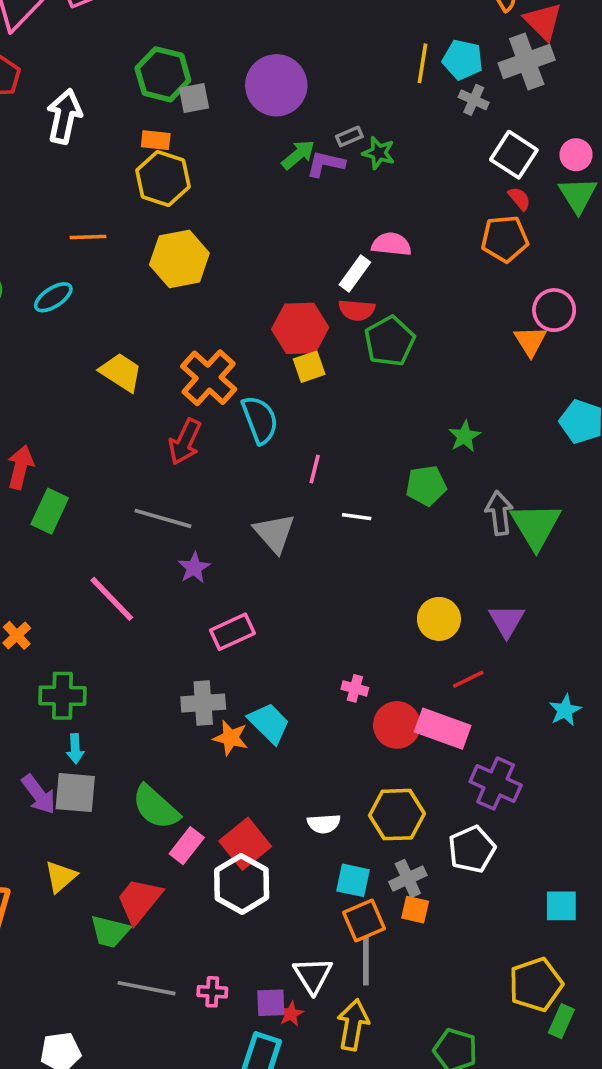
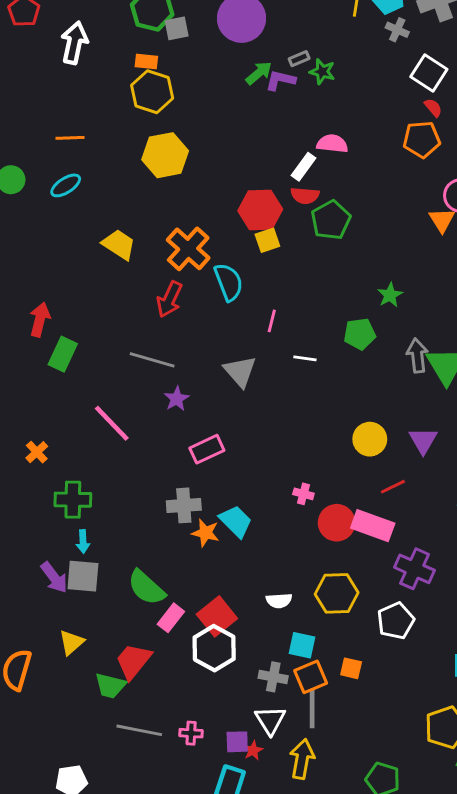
orange line: (88, 237) -> (70, 138), moved
gray cross: (408, 878) -> (273, 677), moved, turned 36

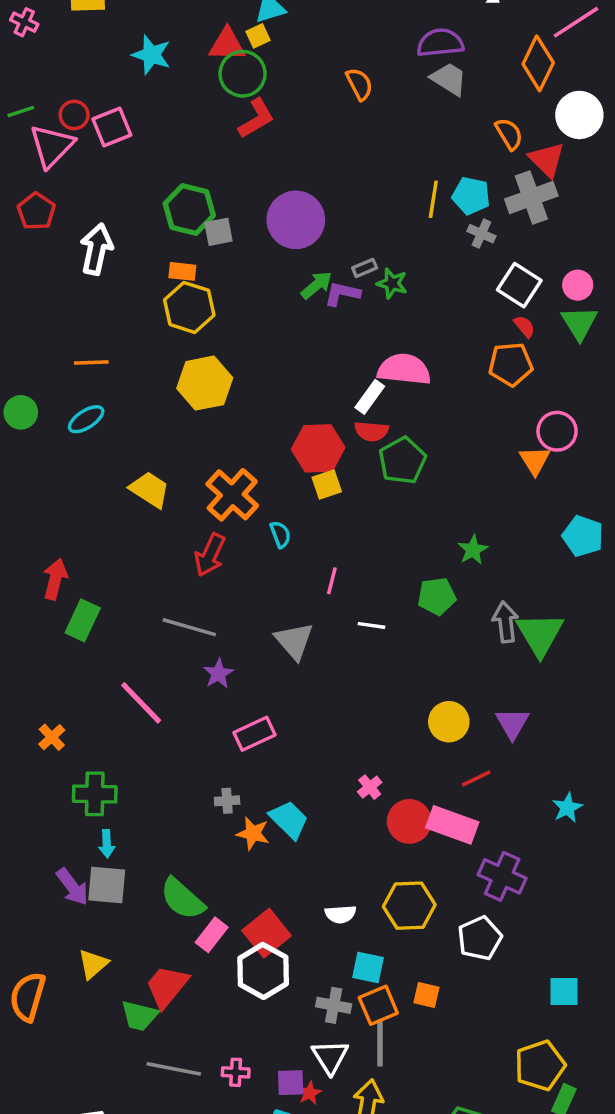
pink semicircle: (332, 144) -> (404, 369), size x1.4
cyan semicircle: (229, 282) -> (280, 534), size x0.6
pink cross: (303, 494) -> (370, 787), turned 36
gray cross: (184, 505) -> (227, 801), size x0.6

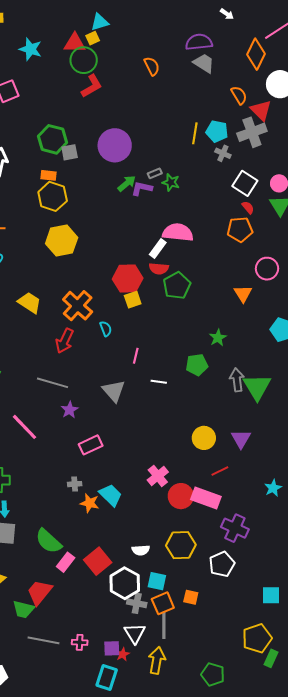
orange triangle: (535, 460) -> (243, 294), moved
pink cross: (370, 787) -> (158, 476), size x1.5
white hexagon: (263, 971) -> (125, 583), moved

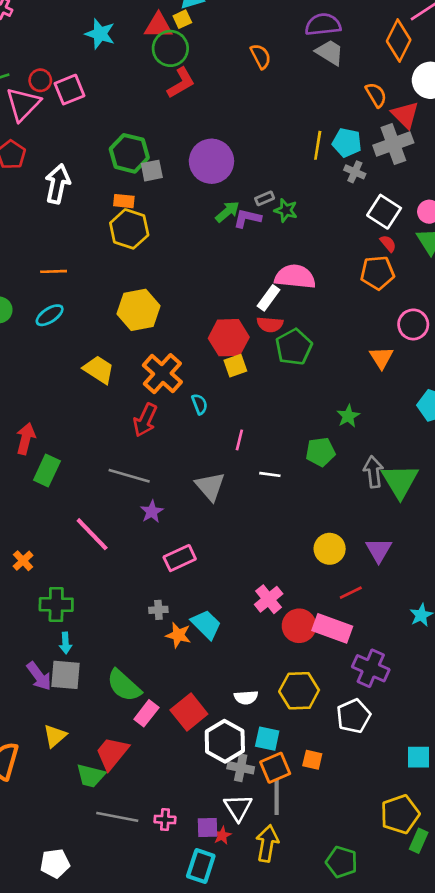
yellow hexagon: (62, 241) -> (138, 310), moved

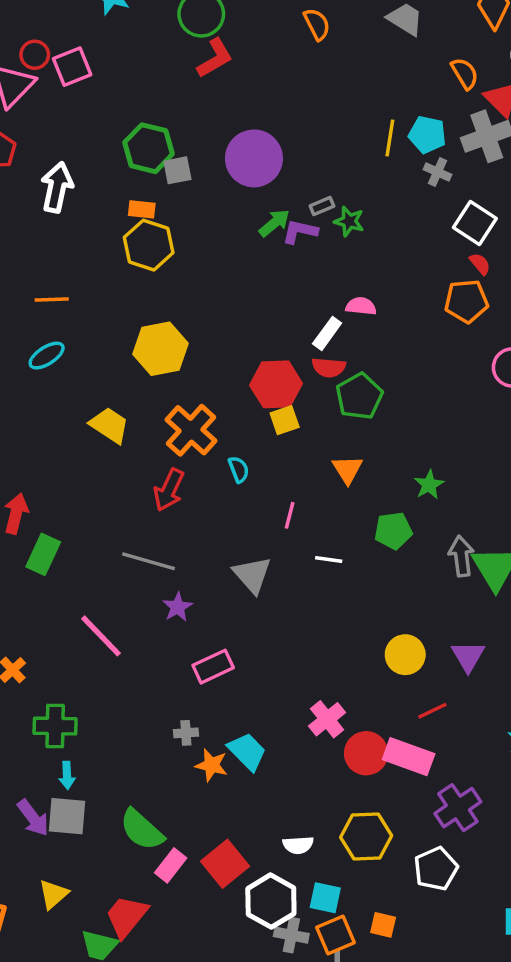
pink semicircle: (295, 277) -> (361, 306), size x0.6
orange triangle: (381, 358) -> (347, 469), moved
purple cross: (371, 668) -> (458, 808), turned 32

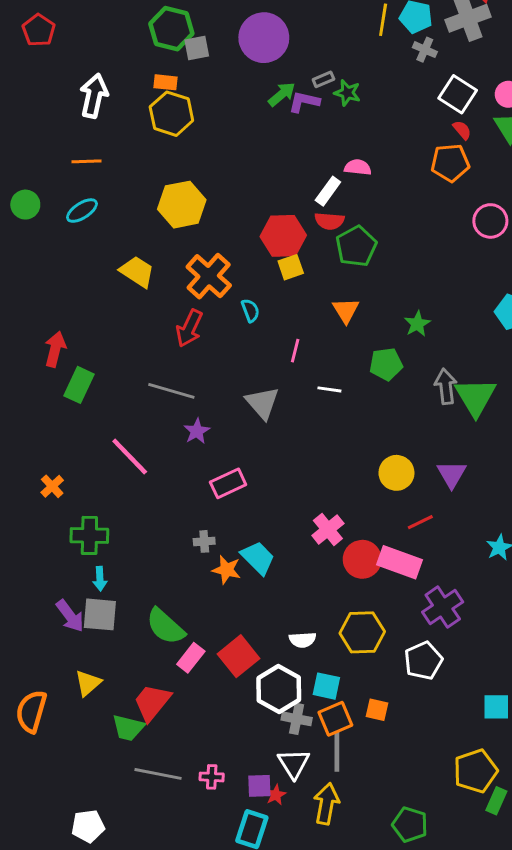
white arrow: (57, 187) -> (94, 96), moved

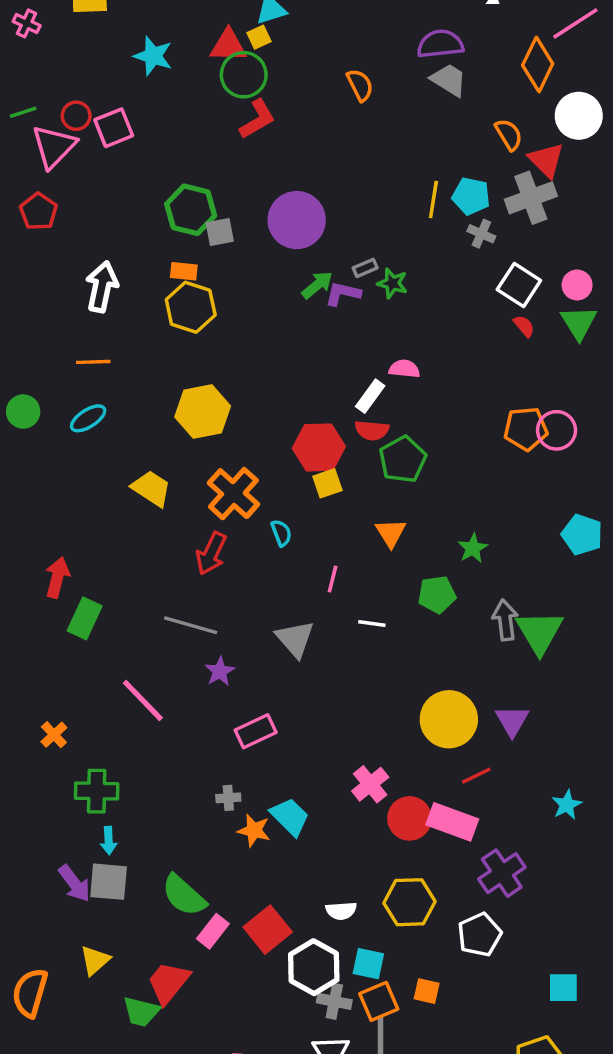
orange pentagon: (450, 163) -> (526, 429), moved
yellow circle: (396, 473) -> (449, 719), size x1.4

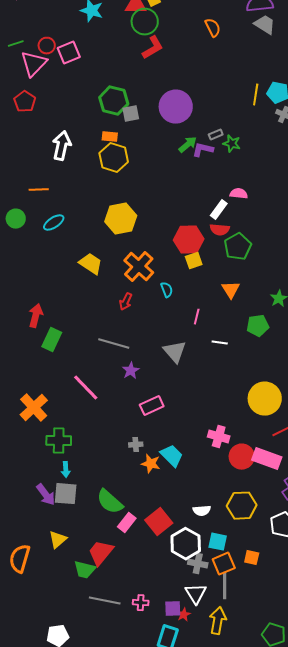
orange line: (93, 362) -> (39, 190), moved
red arrow: (211, 553) -> (126, 302), size x0.7
orange cross: (54, 735) -> (34, 408), size x1.8
pink cross: (370, 784) -> (219, 437), turned -35

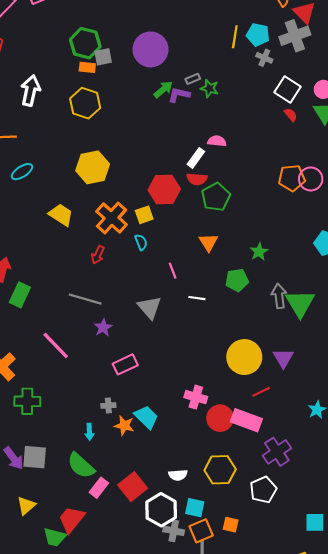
orange rectangle: (110, 137) -> (87, 67), moved
yellow square: (194, 261) -> (144, 215), moved
pink line: (197, 317) -> (173, 271), turned -35
cyan arrow: (66, 470) -> (89, 432), moved

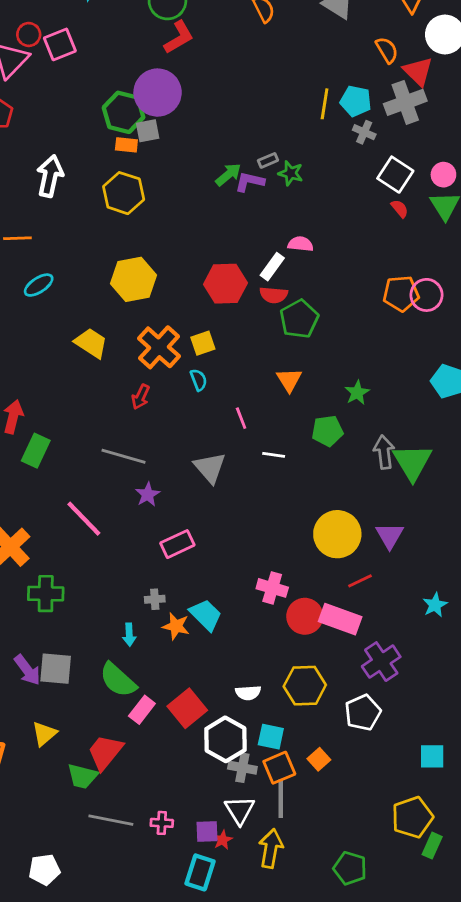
purple circle: (151, 49) -> (158, 93), moved
red hexagon: (164, 190) -> (225, 284), moved
orange square: (231, 525) -> (319, 759), turned 35

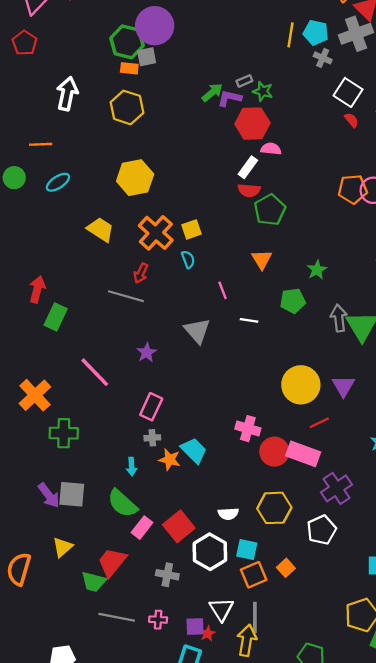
red hexagon: (225, 284) -> (252, 124), moved
gray line: (124, 456) -> (126, 296), moved
pink rectangle: (177, 544) -> (151, 407), moved, turned -40
gray cross: (242, 768) -> (167, 575), moved
gray line: (281, 799) -> (255, 617), moved

